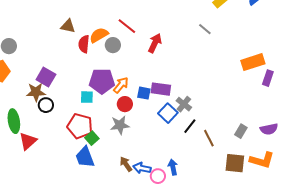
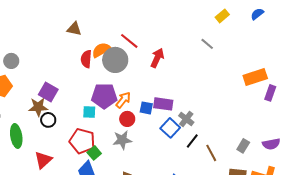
brown triangle: (68, 26) -> (74, 29), moved
gray circle: (113, 45) -> (115, 60), size x1.6
red triangle: (28, 141) -> (43, 160), moved

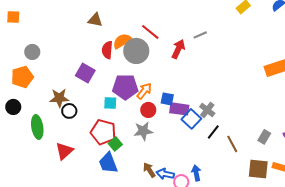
gray line: (207, 44) -> (200, 35), moved, turned -64
purple square: (48, 92) -> (85, 73), moved
purple rectangle: (163, 104) -> (179, 109), moved

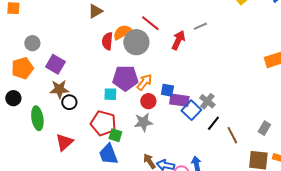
brown triangle: (95, 20) -> (95, 11), turned -42
purple square: (85, 73) -> (55, 64), moved
green square: (115, 144) -> (115, 135), turned -32

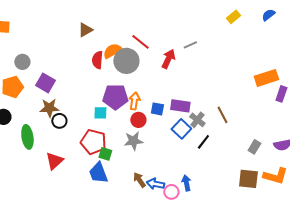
orange arrow: (144, 82) -> (134, 101), turned -30
purple rectangle: (179, 100) -> (180, 106), moved
brown line: (232, 135) -> (222, 115), moved

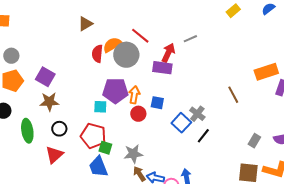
gray circle: (22, 62) -> (11, 56), moved
purple rectangle: (180, 106) -> (162, 68), moved
brown line: (222, 115) -> (233, 95), moved
black circle: (59, 121) -> (59, 129), moved
gray star: (133, 141) -> (133, 154), moved

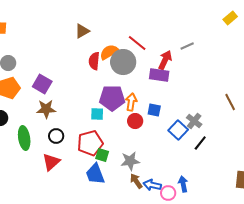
red pentagon: (93, 136) -> (90, 143), turned -30

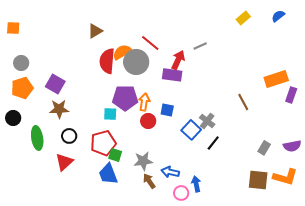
red semicircle: (94, 61) -> (107, 61), size x1.4
blue arrow: (152, 185) -> (170, 172), moved

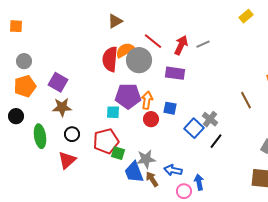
brown triangle: (95, 31) -> (115, 21), moved
red arrow: (178, 60) -> (181, 45), moved
blue trapezoid: (108, 174) -> (134, 172), moved

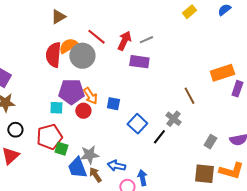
purple rectangle: (175, 73) -> (139, 62), moved
orange arrow: (147, 100) -> (90, 96), turned 138
red circle: (151, 119) -> (83, 111), moved
gray cross: (210, 119) -> (173, 119), moved

